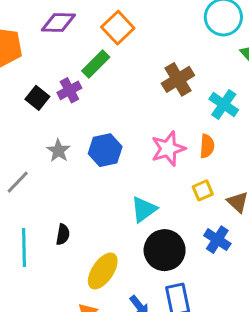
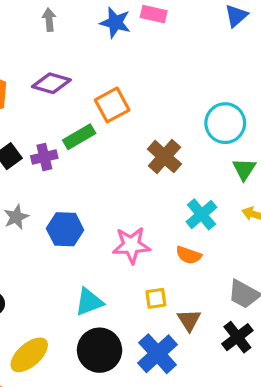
brown cross: (178, 79) -> (164, 157), moved, turned -32
orange semicircle: (207, 146) -> (189, 255), moved, turned 90
blue cross: (217, 240) -> (158, 354), size x1.4

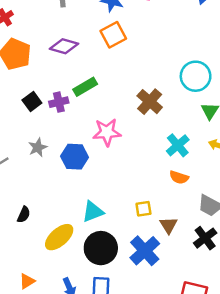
orange square: (112, 105) -> (113, 35), moved
pink star: (131, 245) -> (107, 132), moved
orange semicircle: (189, 255) -> (179, 177), moved
yellow ellipse: (29, 355) -> (59, 237), moved

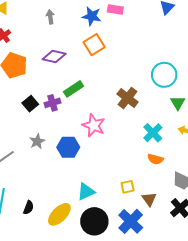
pink star: (107, 132) -> (94, 125), turned 30
black semicircle: (24, 215) -> (28, 208), moved

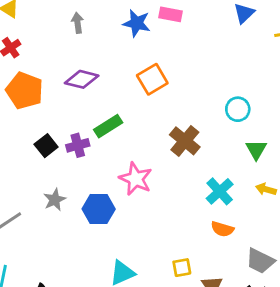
orange square: (94, 45) -> (152, 79), moved
cyan circle: (164, 75) -> (238, 109), size x0.7

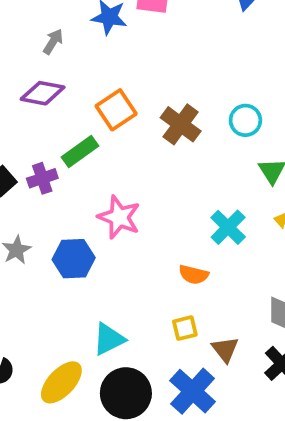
gray arrow: (78, 23) -> (53, 42), moved, turned 42
orange square: (152, 79) -> (116, 110), moved
brown cross: (185, 141) -> (181, 124), moved
orange semicircle: (222, 229) -> (194, 275), moved

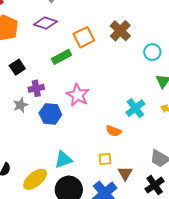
brown cross: (181, 124) -> (120, 31), moved
purple cross: (42, 178) -> (36, 88), moved

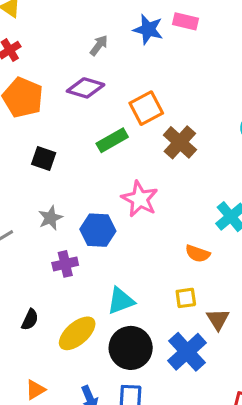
brown cross: (120, 31) -> (180, 142), moved
black square: (17, 67) -> (44, 159), turned -35
purple cross: (36, 88) -> (65, 264), moved

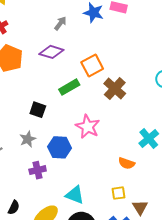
black square: (44, 159) -> (38, 110), moved
cyan triangle: (121, 301) -> (75, 195), turned 42

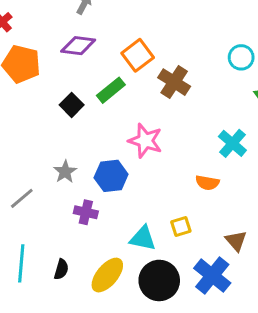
black square: (38, 110) -> (72, 105), moved, turned 35
purple cross: (38, 170) -> (86, 212), turned 35
yellow square: (119, 193) -> (181, 227), moved

